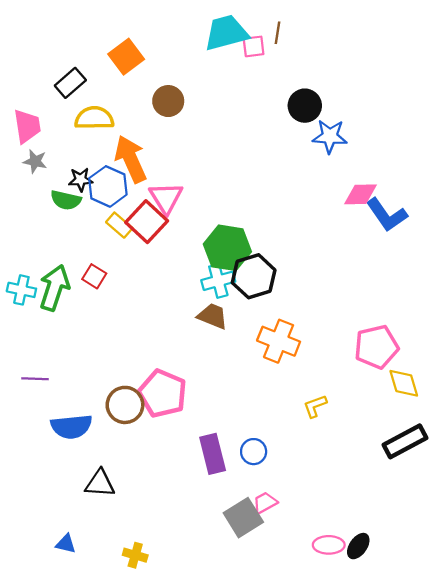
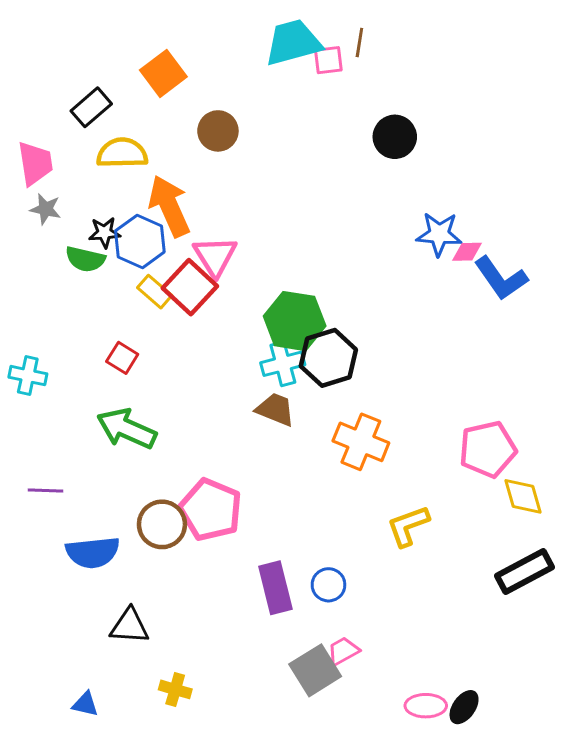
blue star: (330, 136) -> (439, 234), moved
pink diamond: (361, 194) -> (467, 252), size x0.7
green arrow: (54, 288) -> (127, 429), moved, turned -84
yellow L-shape: (315, 406) -> (408, 526), size x1.4
yellow cross: (135, 555) -> (175, 689), moved

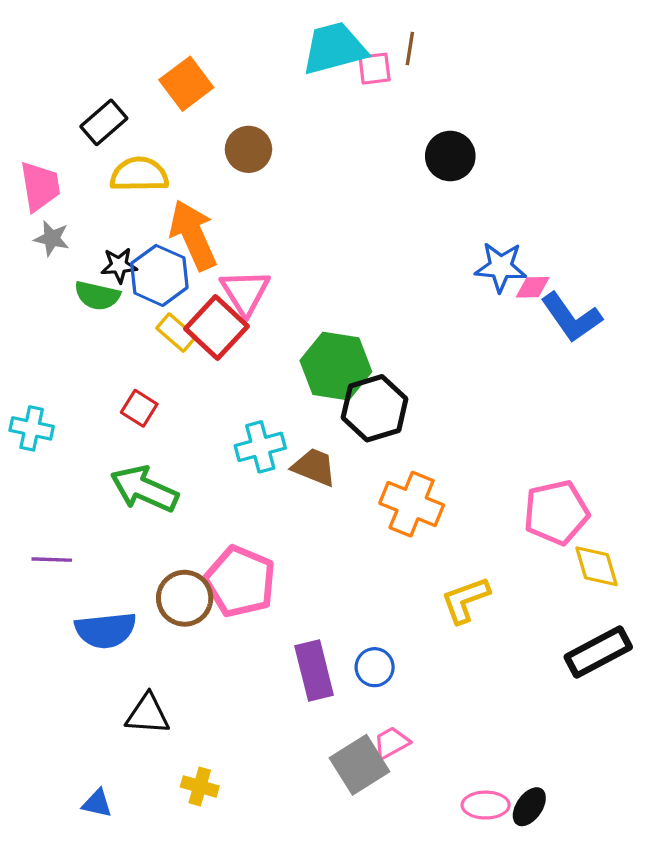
cyan cross: (283, 364) -> (260, 447), moved

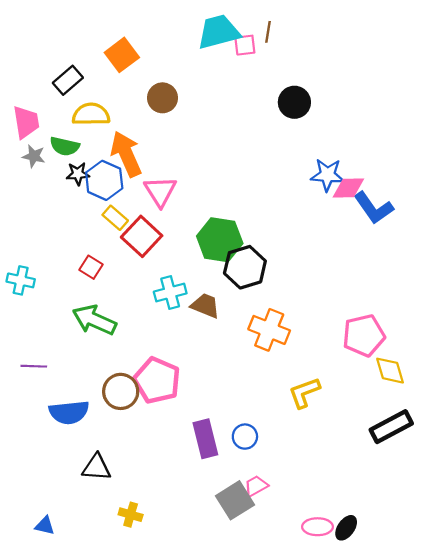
pink diamond: (533, 287) -> (348, 188), size x1.4
green semicircle: (97, 296) -> (65, 146), moved
red square: (217, 328) -> (142, 236), moved
blue triangle: (97, 803) -> (45, 526), moved

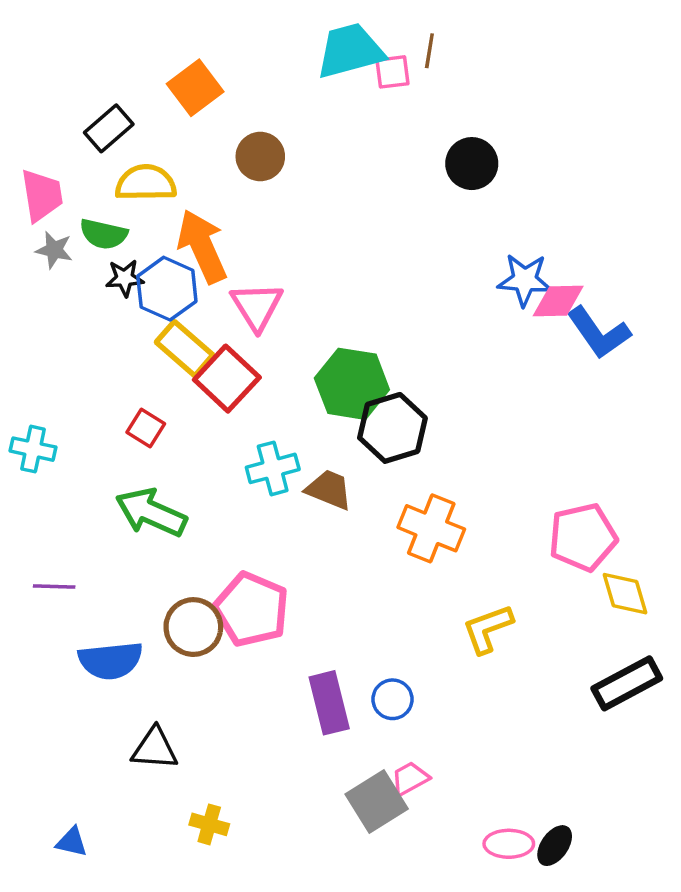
yellow rectangle: (115, 218) -> (185, 349), size x1.4

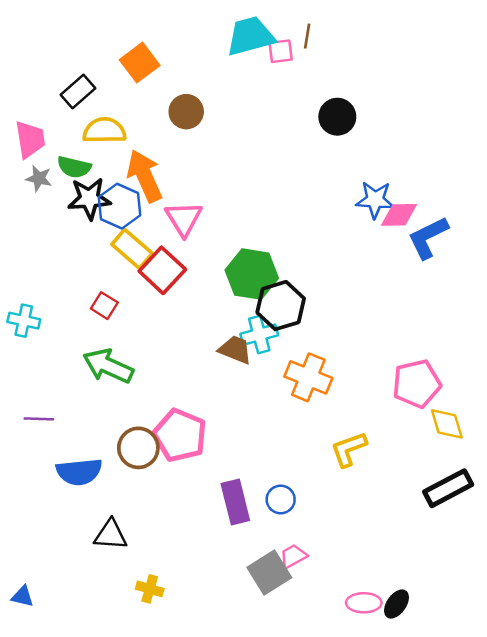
black star: (125, 278) -> (89, 199), size x1.6
blue L-shape: (599, 333) -> (428, 238), turned 99
cyan cross: (273, 468) -> (259, 335), moved
blue triangle: (72, 842) -> (23, 596), moved

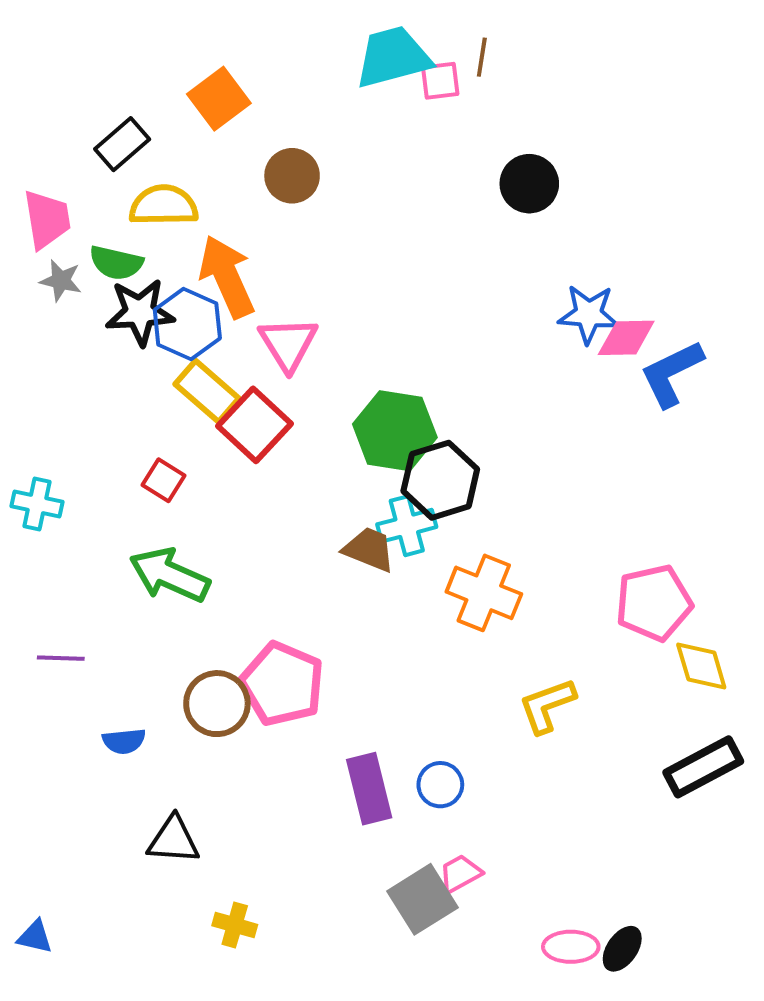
blue semicircle: (79, 472) -> (124, 741), size x0.6

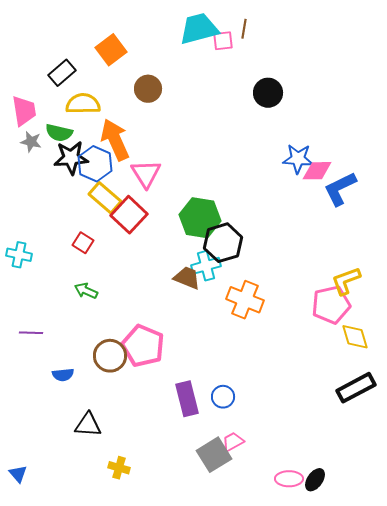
green arrow: (169, 575) -> (86, 291), size x0.6
yellow L-shape: (547, 706) -> (346, 281), moved
blue triangle: (35, 937) -> (18, 474), turned 36

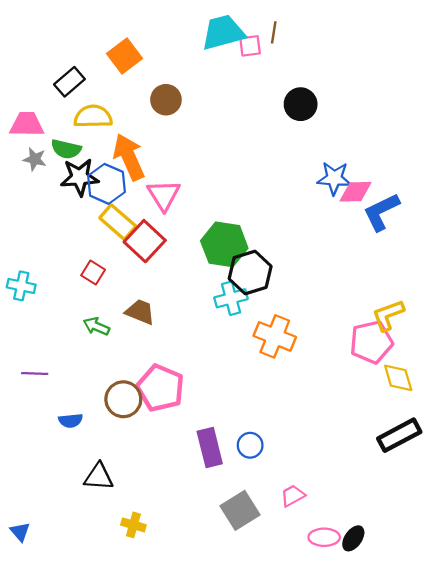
pink trapezoid: (24, 111) -> (27, 124), turned -80
brown trapezoid: (187, 278) -> (140, 312), moved
pink trapezoid: (233, 442) -> (293, 496), moved

